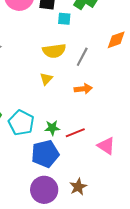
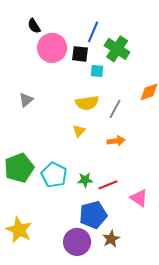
blue pentagon: (45, 154) -> (93, 215), moved

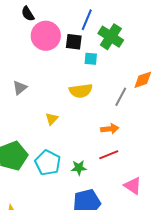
gray line: (115, 109) -> (121, 97), moved
yellow triangle: (79, 131) -> (52, 119), moved
red line: (108, 185) -> (109, 155), moved

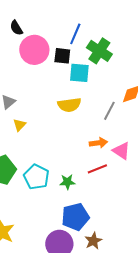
cyan square: (91, 59) -> (79, 73), size x1.5
yellow triangle: (52, 119) -> (19, 125), moved
pink triangle: (133, 186) -> (121, 151), moved

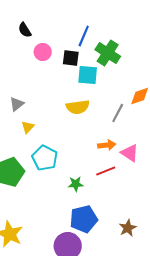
pink circle: (34, 50) -> (43, 52), size x0.6
cyan pentagon: (36, 177) -> (45, 158), moved
brown star: (93, 241) -> (128, 228), moved

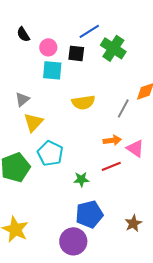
black semicircle: (25, 30) -> (23, 34), moved
blue line: (84, 36) -> (89, 31), turned 35
cyan square: (88, 75) -> (52, 70), moved
yellow triangle: (28, 127) -> (33, 122), size x1.5

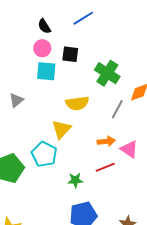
blue line: (89, 31) -> (83, 18), moved
black semicircle: (23, 34) -> (44, 26), moved
green cross: (113, 48) -> (107, 73), moved
yellow triangle: (33, 122) -> (61, 129), moved

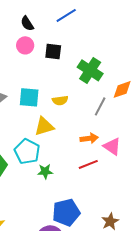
cyan square: (46, 71) -> (29, 97), moved
yellow semicircle: (77, 103) -> (60, 100), size x0.7
yellow triangle: (61, 129) -> (44, 126), turned 30
green star: (75, 180) -> (45, 171), moved

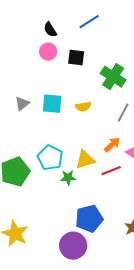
yellow triangle: (44, 126) -> (85, 160), moved
orange arrow: (89, 138) -> (112, 145), turned -36

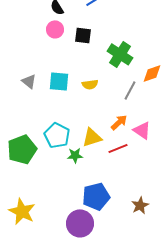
gray triangle: (22, 104) -> (29, 81), turned -42

